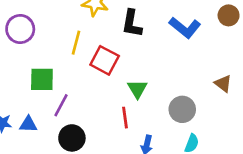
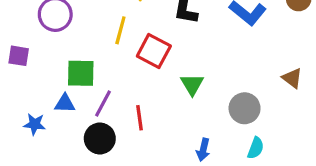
red line: (125, 118) -> (140, 118), moved
blue triangle: (28, 124) -> (65, 104), moved
black circle: (72, 138) -> (100, 138), moved

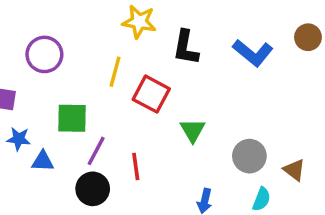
brown triangle: (292, 78) -> (294, 170), moved
blue triangle: (65, 104) -> (43, 161), moved
blue star: (35, 124) -> (19, 139), moved

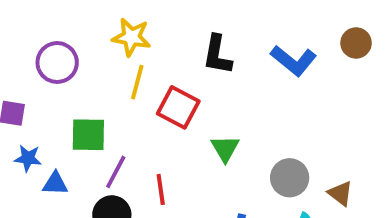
yellow star: (139, 22) -> (131, 37), moved

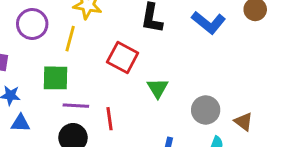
yellow line: (137, 82) -> (70, 39), moved
purple line: (116, 172) -> (76, 106), turned 65
blue triangle: (55, 184) -> (21, 123), moved

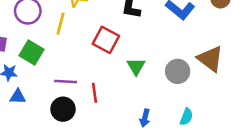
green square: (56, 78) -> (32, 52), moved, turned 30
gray circle: (206, 110) -> (178, 71), moved
brown triangle: (244, 122) -> (210, 59), moved, size x1.6

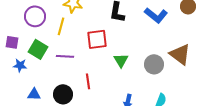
red square: (106, 40) -> (97, 39), turned -35
purple line: (66, 81) -> (65, 56), moved
blue triangle: (18, 97) -> (34, 94), moved

